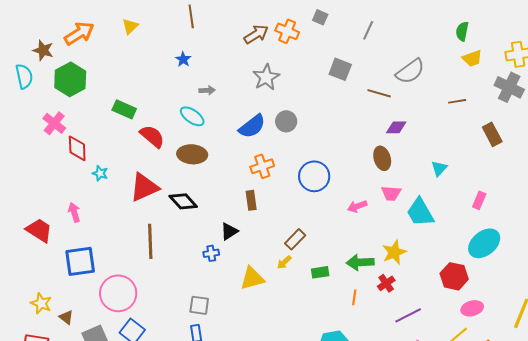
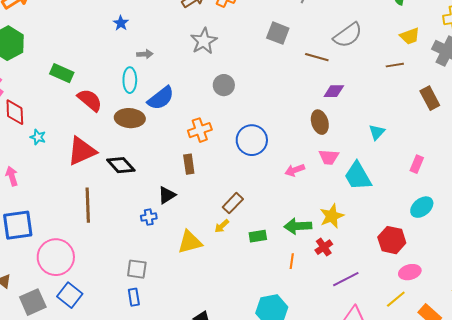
yellow trapezoid: (472, 58) -> (410, 36), moved
cyan ellipse: (192, 116) -> (130, 80), turned 55
blue semicircle: (252, 126) -> (161, 98), moved
cyan ellipse: (484, 243) -> (422, 207), size x0.7

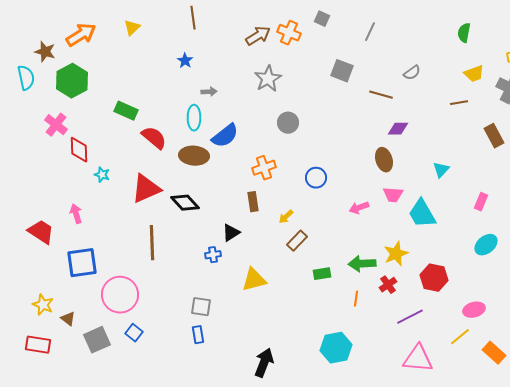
gray semicircle: (348, 35) -> (412, 73), size x0.6
blue circle: (252, 140) -> (316, 178), size x0.7
yellow arrow: (222, 226) -> (286, 217), moved
red hexagon: (392, 240) -> (434, 278), moved
blue square: (70, 295) -> (134, 333), size x0.7

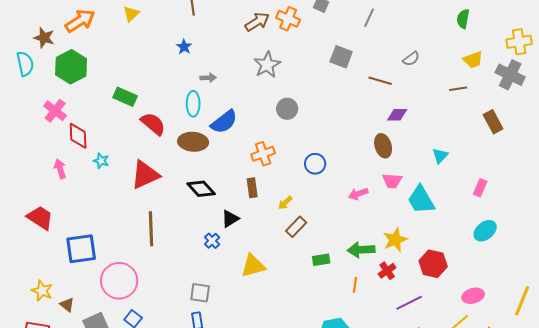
black diamond: (185, 203) -> (201, 189), moved
pink arrow: (76, 214) -> (60, 169), moved
blue cross: (213, 255) -> (212, 241), turned -35

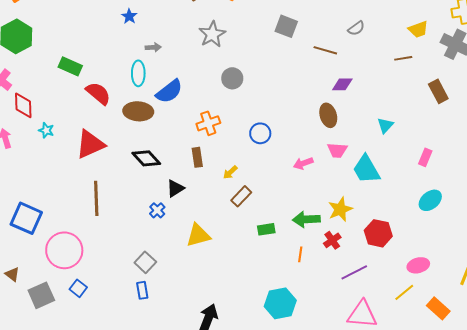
blue square: (81, 249) -> (26, 218), turned 32
gray square: (200, 293) -> (145, 262), turned 35

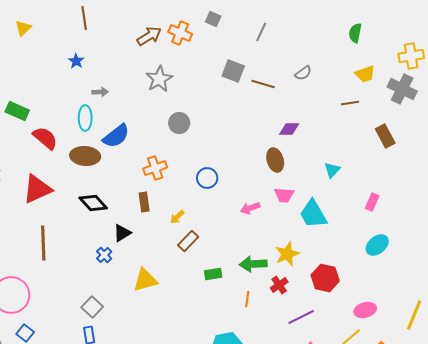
brown line: (325, 50) -> (263, 84), moved

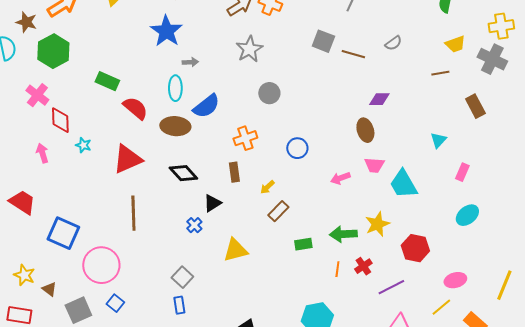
blue star: (76, 61) -> (166, 31), size x2.0
cyan triangle: (332, 170) -> (438, 140), moved
red cross: (279, 285) -> (363, 266), moved

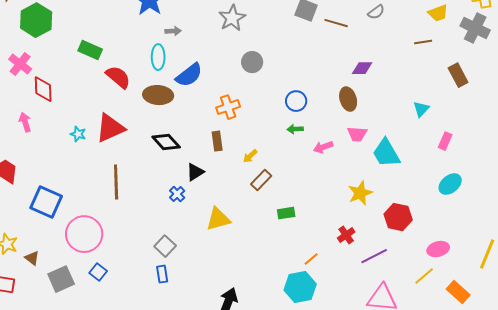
cyan star: (83, 145) -> (78, 134), moved
blue circle: (297, 148) -> (296, 101), moved
green arrow: (343, 234) -> (295, 129), moved, size x0.6
orange line: (337, 269) -> (311, 259), moved, turned 42

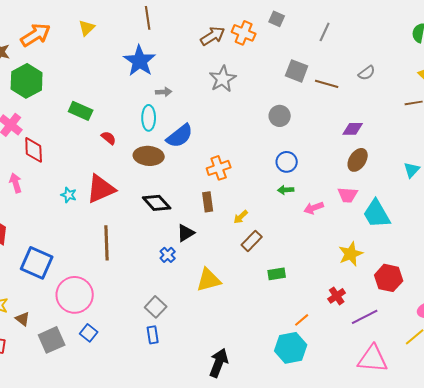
gray circle: (252, 62) -> (280, 116), moved
red semicircle: (118, 77) -> (109, 138), size x0.6
brown ellipse: (348, 99) -> (358, 160), moved, turned 50

